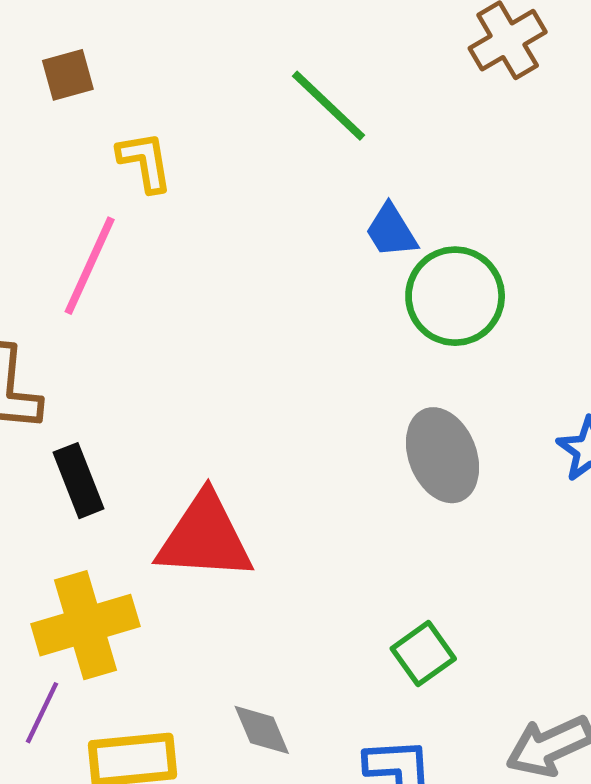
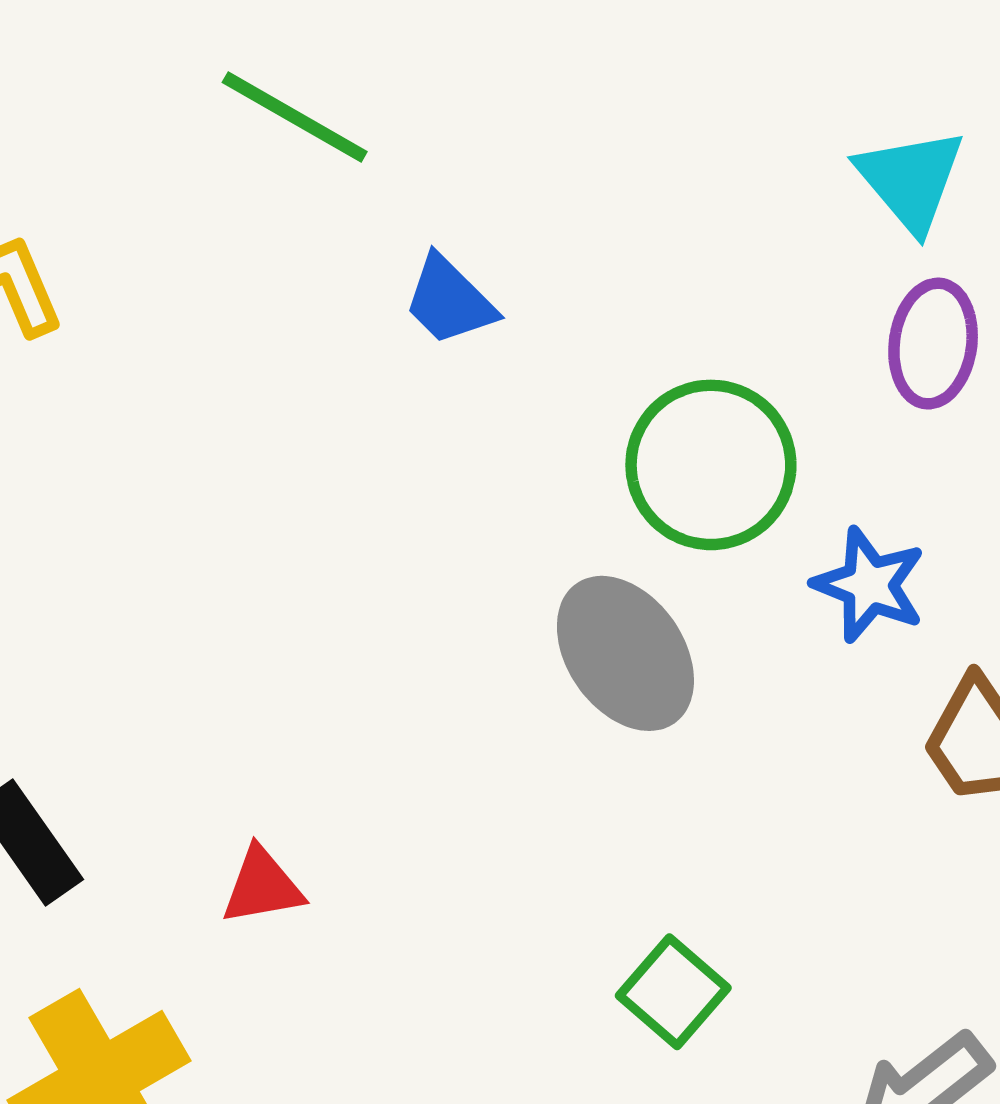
green circle: (455, 296) -> (711, 465), moved
red triangle: (205, 537) -> (262, 886), size x0.5

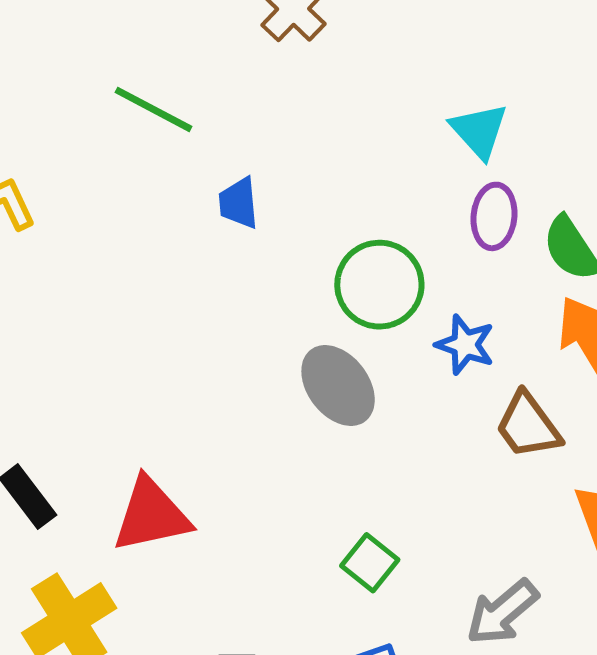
blue trapezoid: (449, 300) -> (239, 203), turned 42
red triangle: (262, 886) -> (151, 515), size x1.8

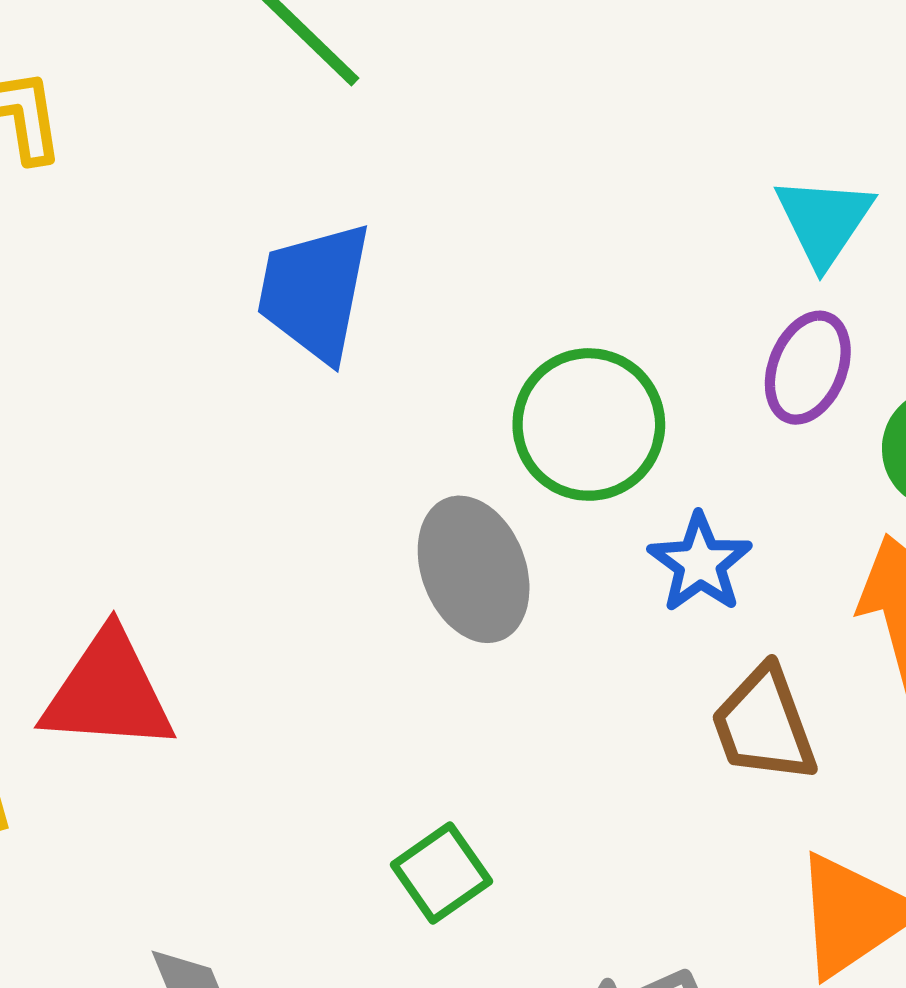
blue trapezoid: (239, 203) -> (314, 292), moved, size x1.6

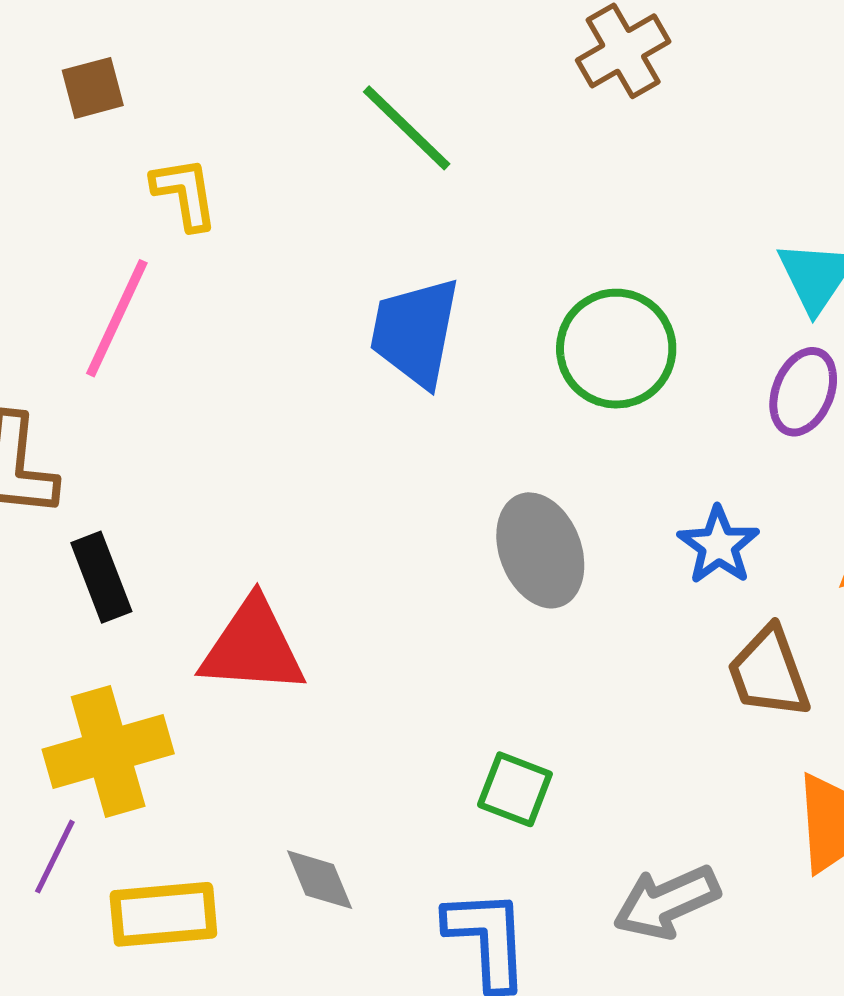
green circle: (589, 424) -> (616, 349), moved
green square: (441, 873) -> (515, 789), turned -34

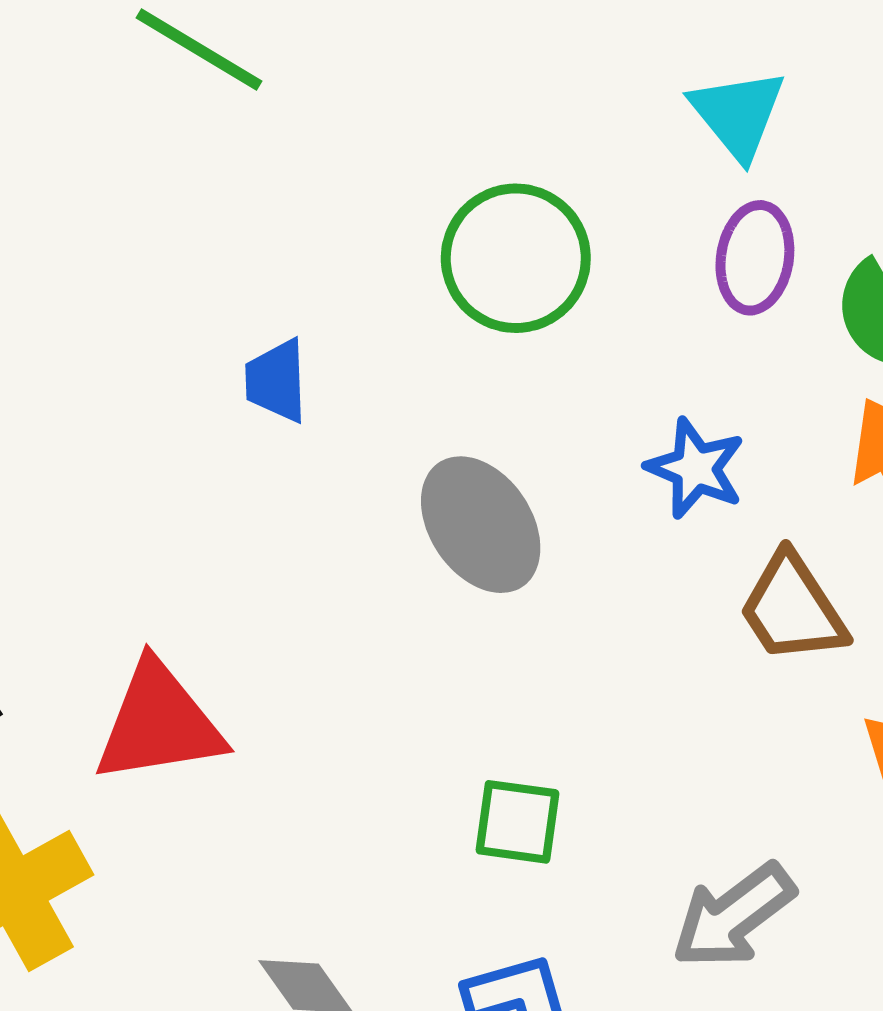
blue trapezoid: (415, 332) -> (276, 381), moved, size x0.6

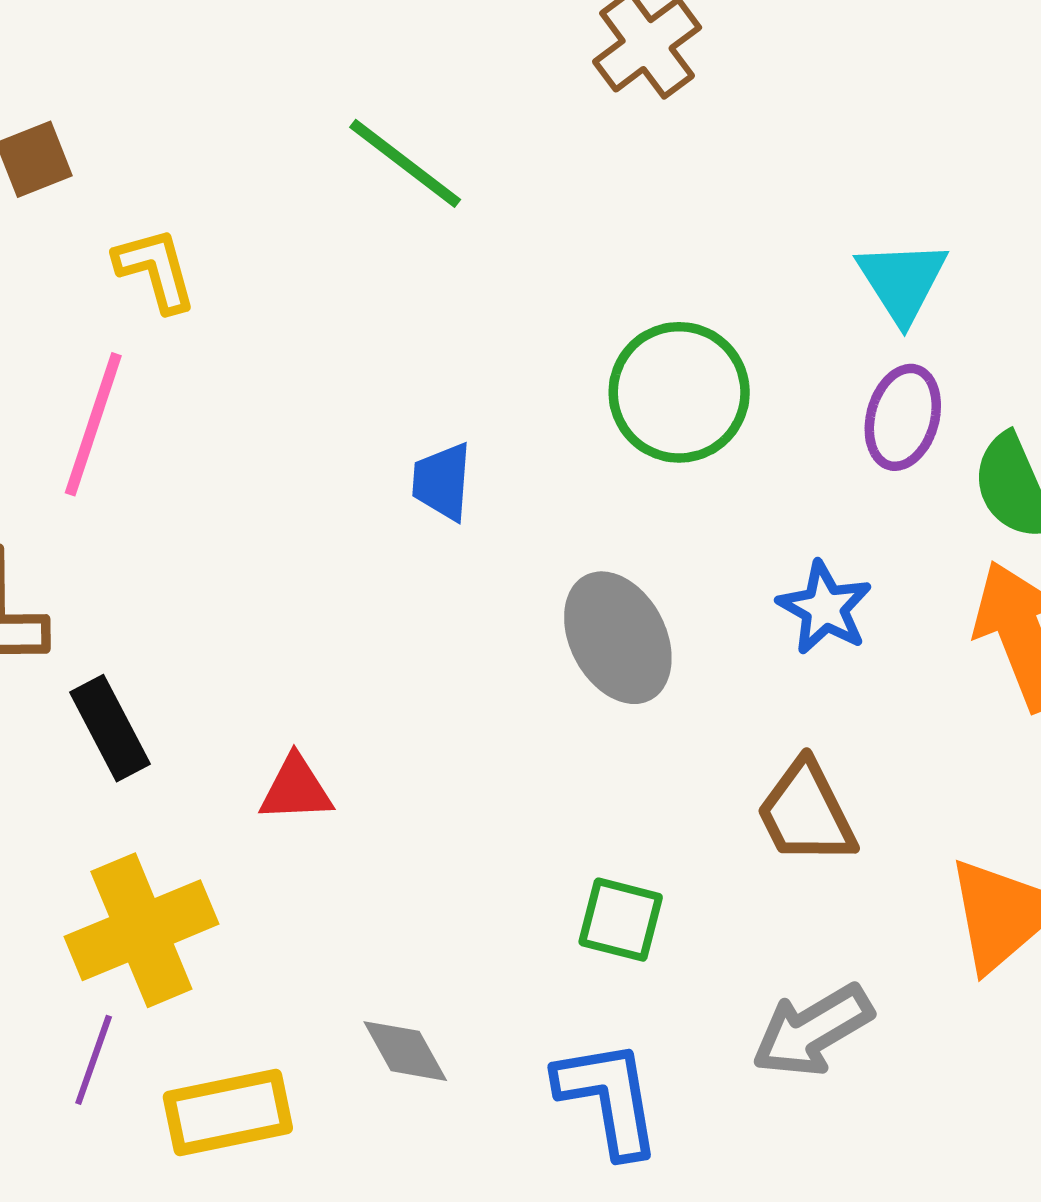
brown trapezoid: (792, 608) -> (806, 813), moved
red triangle: (159, 723) -> (296, 789), size x0.6

